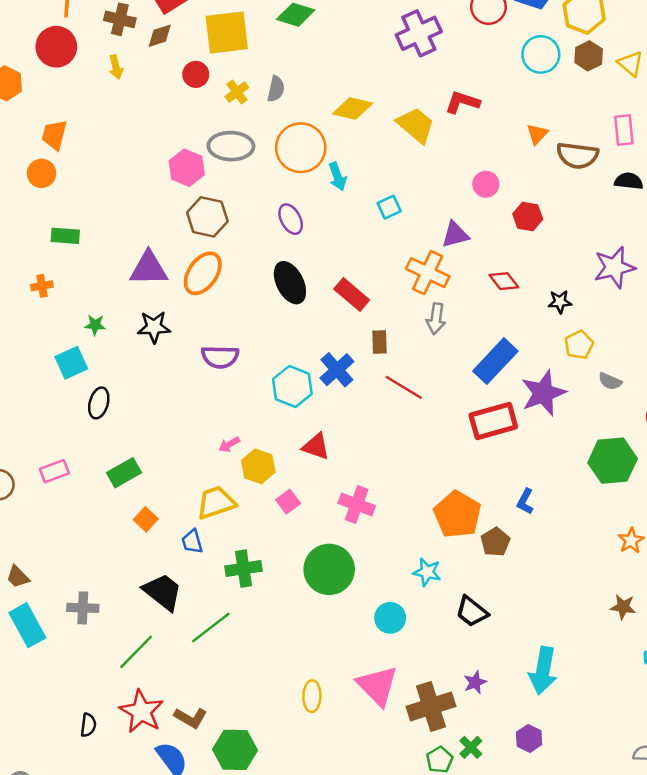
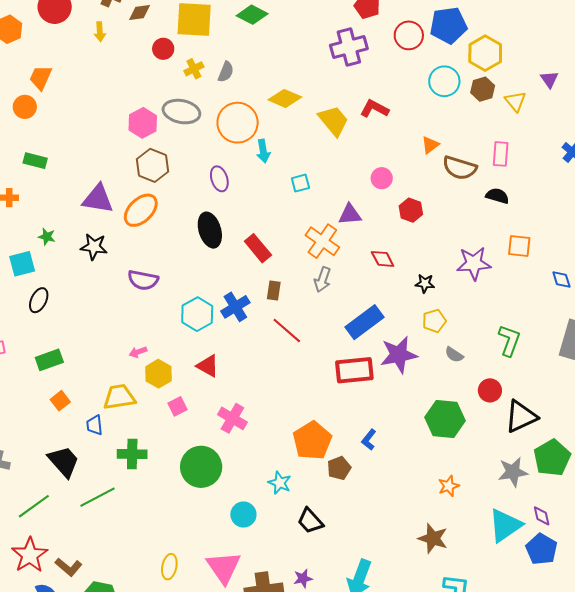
brown star: (623, 607) -> (433, 538), size x1.4

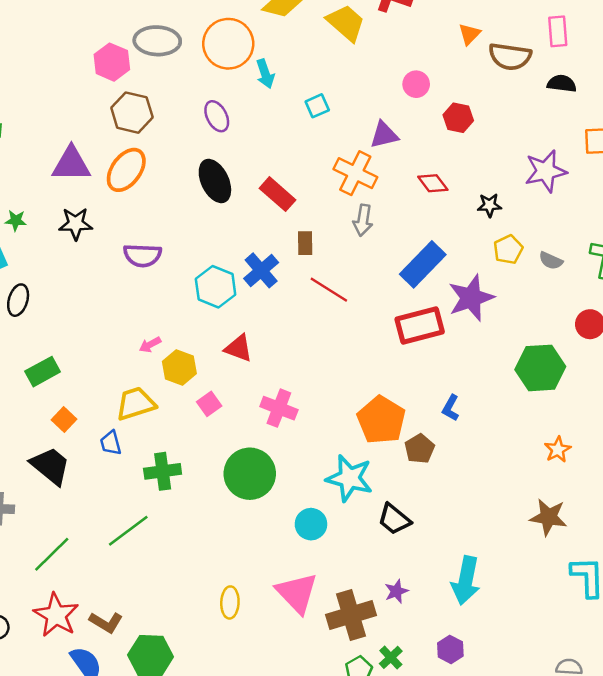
gray semicircle: (454, 355) -> (551, 261), moved
black trapezoid: (64, 462) -> (50, 466), moved
cyan star: (280, 483) -> (349, 478), size x1.6

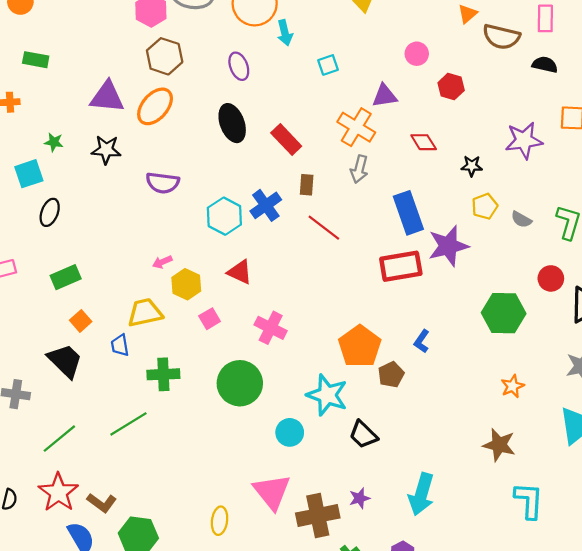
blue rectangle: (423, 264) -> (408, 213), turned -69
yellow ellipse: (230, 602) -> (220, 521), moved

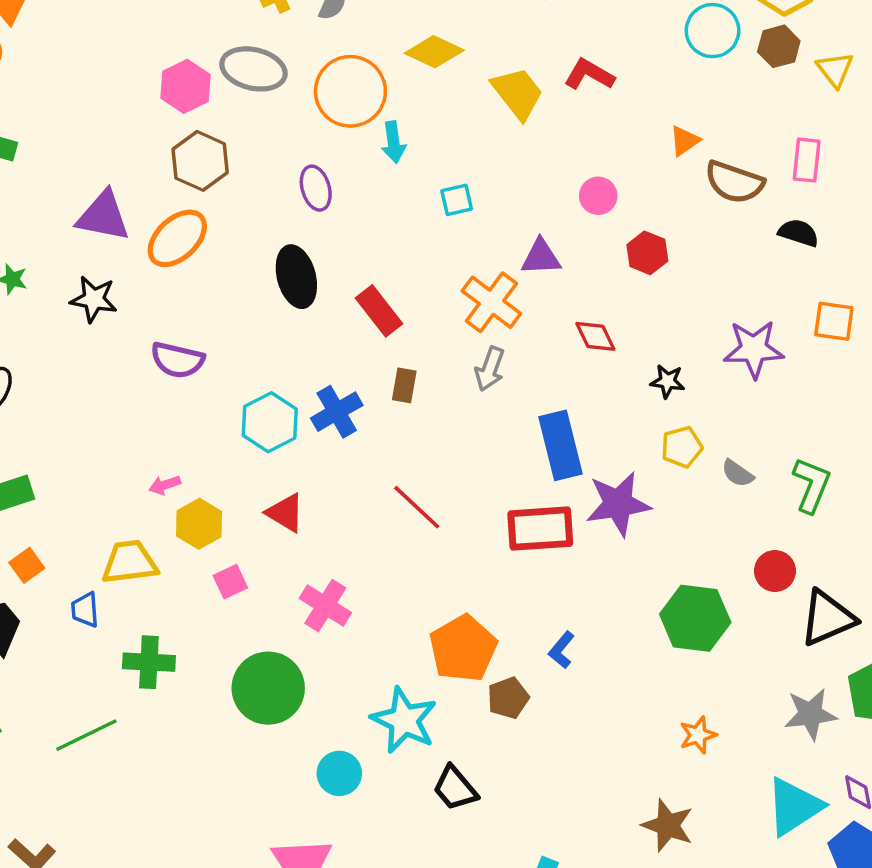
red line: (324, 228) -> (417, 507), moved

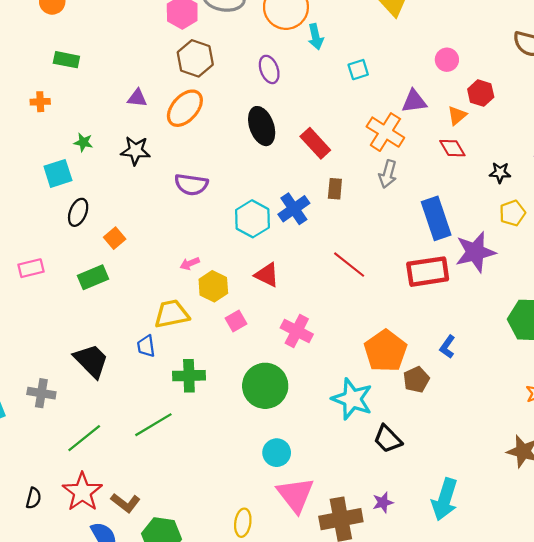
orange triangle: (685, 141) -> (457, 115), moved
purple triangle: (103, 216) -> (137, 98), size x0.6
orange square: (27, 565) -> (115, 238), moved
cyan circle: (339, 773) -> (277, 453), moved

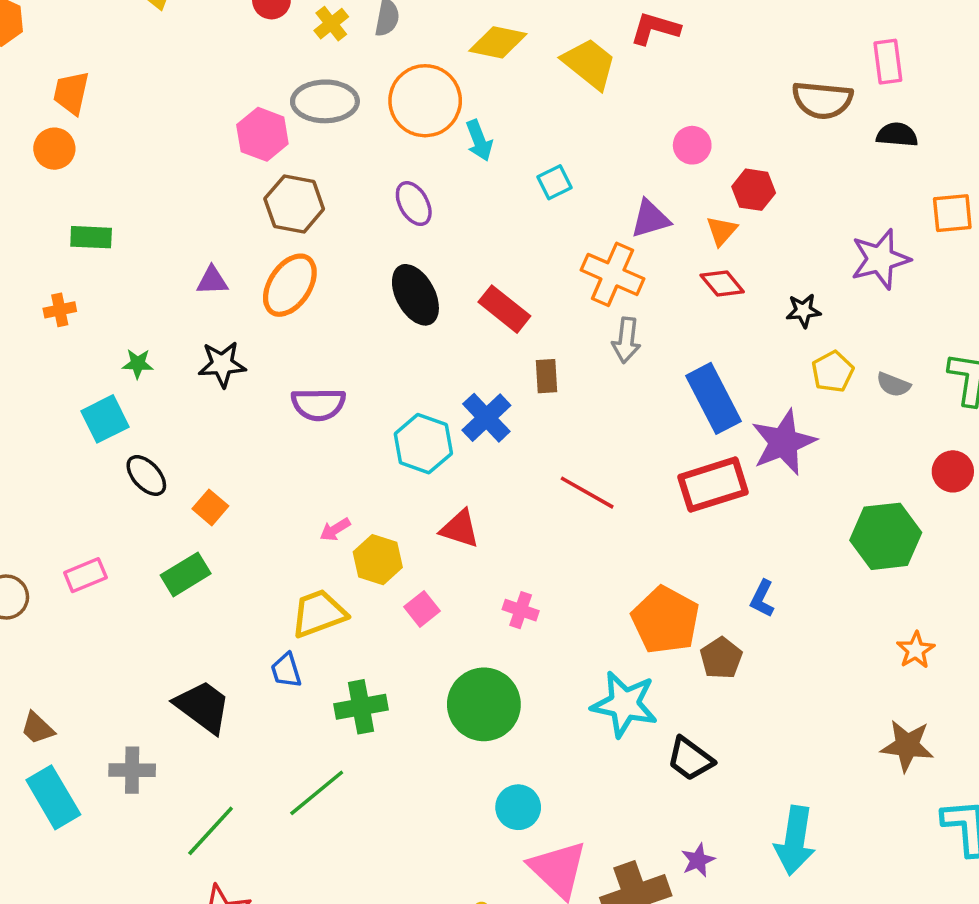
black ellipse: (78, 212) -> (146, 475), turned -56
pink cross: (297, 331) -> (521, 610), size x0.7

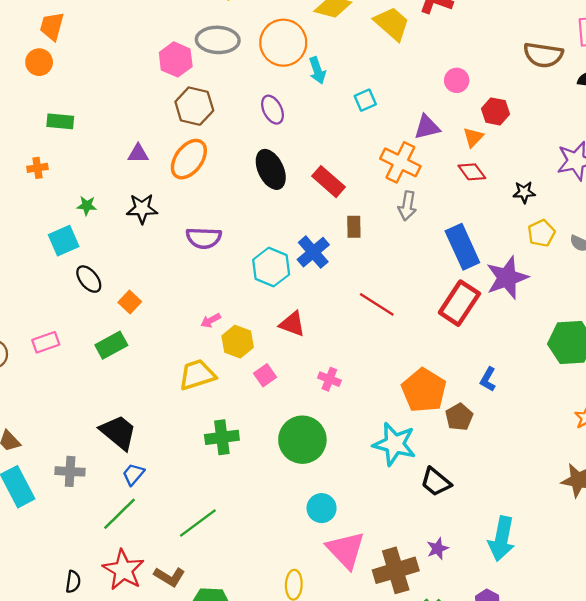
red rectangle: (713, 485) -> (459, 303), turned -42
blue trapezoid: (286, 670) -> (133, 474), moved, turned 55
green line: (317, 793) -> (198, 523), moved

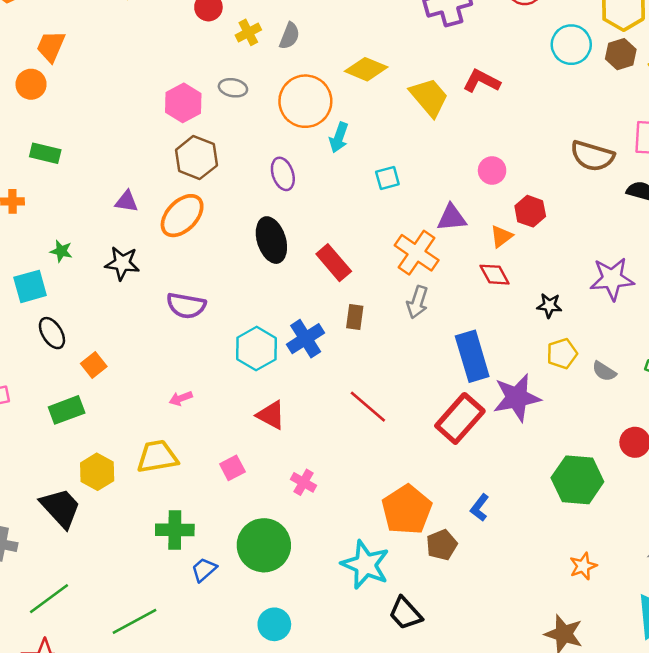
gray ellipse: (218, 40) -> (233, 88), size x0.6
cyan arrow: (317, 70) -> (339, 137), turned 30
yellow hexagon: (238, 342) -> (97, 472), moved
blue trapezoid: (133, 474) -> (204, 570), moved

